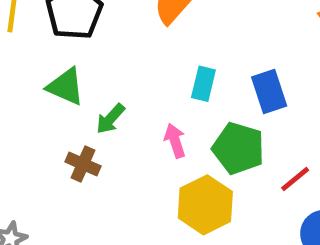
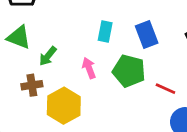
brown cross: (83, 164) -> (32, 85), turned -30
red line: (295, 179) -> (165, 89), turned 66
yellow hexagon: (205, 205) -> (64, 106), moved

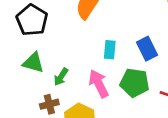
pink arrow: (89, 68) -> (99, 84), size x1.5

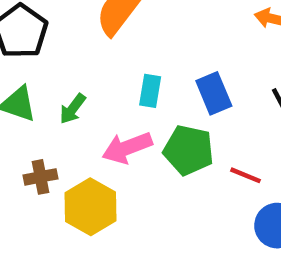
green arrow: (61, 77) -> (73, 109), moved
pink arrow: (99, 84) -> (127, 148), turned -88

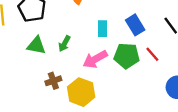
red line: (245, 175) -> (152, 54), moved, turned 35

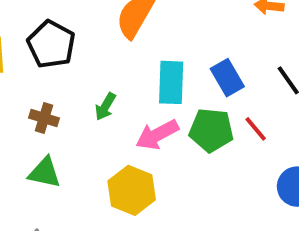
cyan rectangle: (102, 29) -> (171, 82), size x1.5
green triangle: (36, 45) -> (45, 173), moved
brown cross: (53, 81) -> (44, 118), moved, turned 35

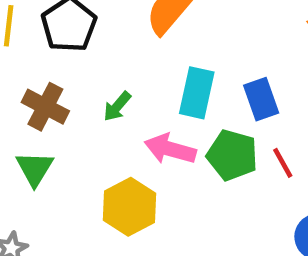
brown cross: (44, 118) -> (45, 107), size x1.4
pink arrow: (157, 135) -> (170, 149), turned 33
green triangle: (45, 173) -> (35, 169), turned 39

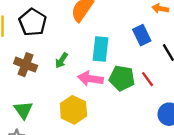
blue rectangle: (261, 99) -> (142, 35), moved
green triangle: (35, 169) -> (23, 110), moved

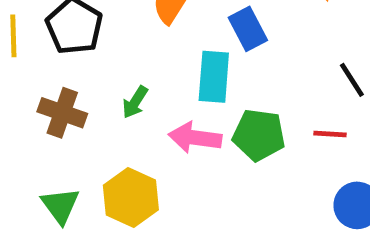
blue rectangle: (142, 35) -> (248, 29), moved
red line: (148, 79) -> (330, 134), moved, turned -49
yellow hexagon: (73, 110) -> (131, 197), moved

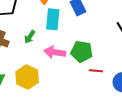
cyan rectangle: (214, 77) -> (53, 19), moved
red line: (330, 134) -> (96, 71), moved

